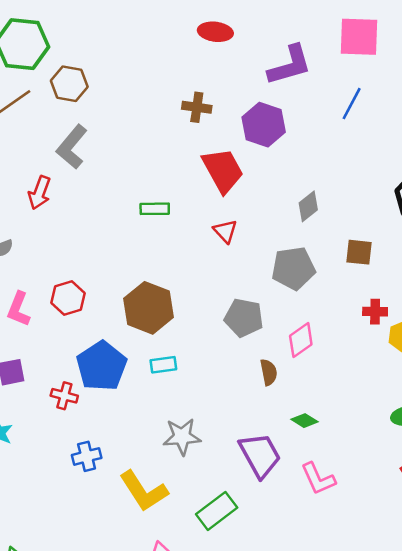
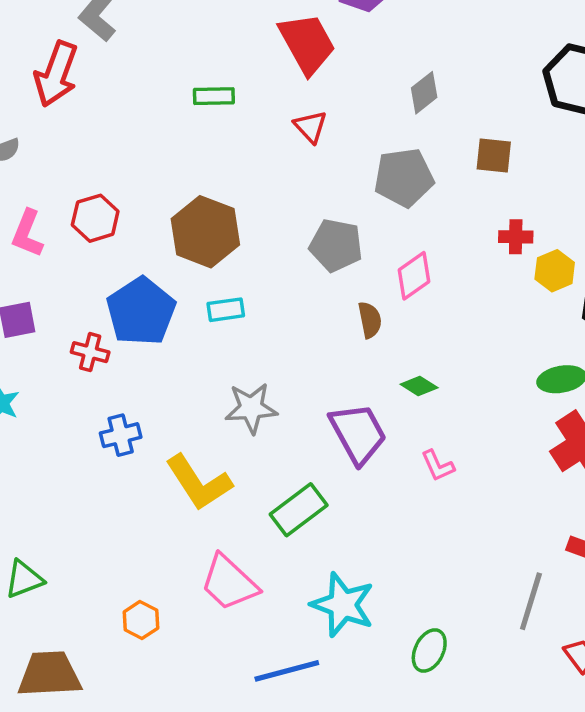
red arrow: (40, 193) -> (56, 74), size x1.4
pink L-shape: (318, 479) -> (438, 466), size x0.7

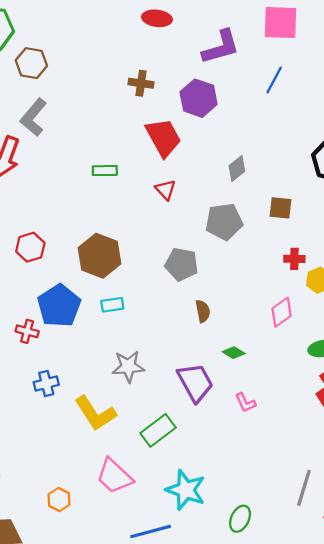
pink diamond: (414, 276) -> (282, 312), moved

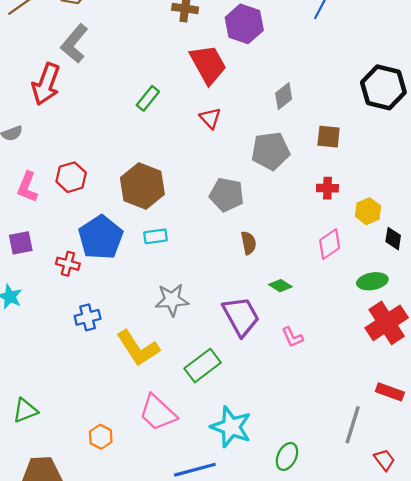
green rectangle: (105, 171) -> (148, 98), turned -50
red cross: (294, 259) -> (327, 188), moved

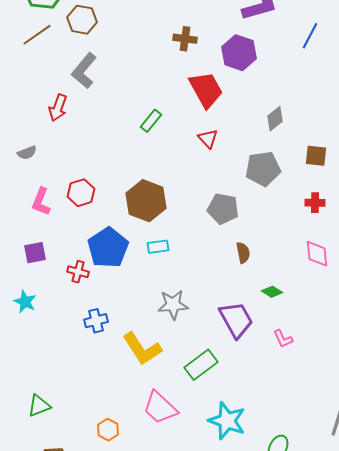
red arrow: (46, 84) -> (58, 108), size x0.7
pink diamond: (330, 244) -> (317, 254), turned -60

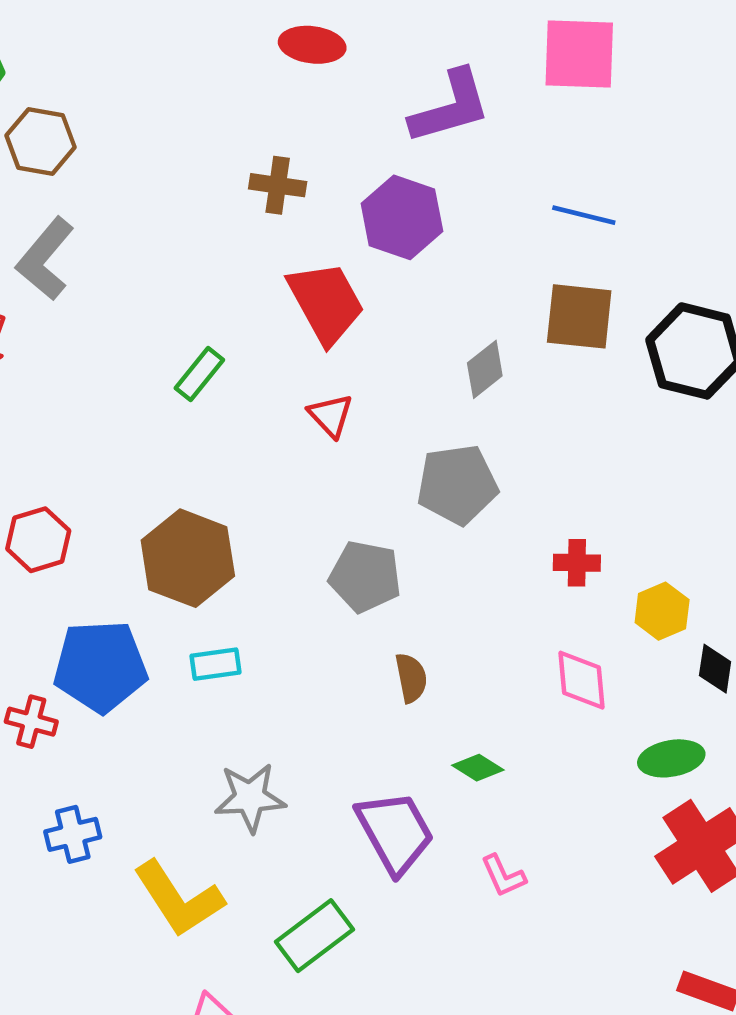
blue line: (310, 36) -> (584, 215), moved, turned 76
brown square: (316, 156) -> (579, 316), moved, size x1.4
blue pentagon: (108, 248) -> (100, 666), turned 30

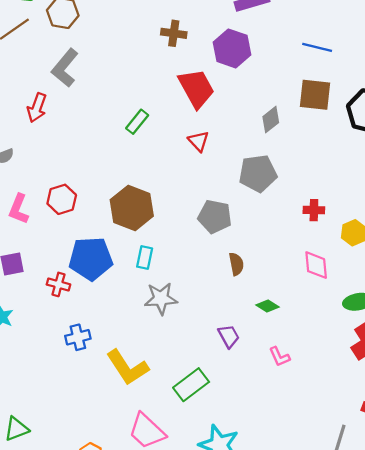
cyan rectangle: (215, 664) -> (145, 258), turned -70
gray star: (250, 798) -> (161, 298), moved
purple trapezoid: (395, 832) -> (229, 336), size x0.6

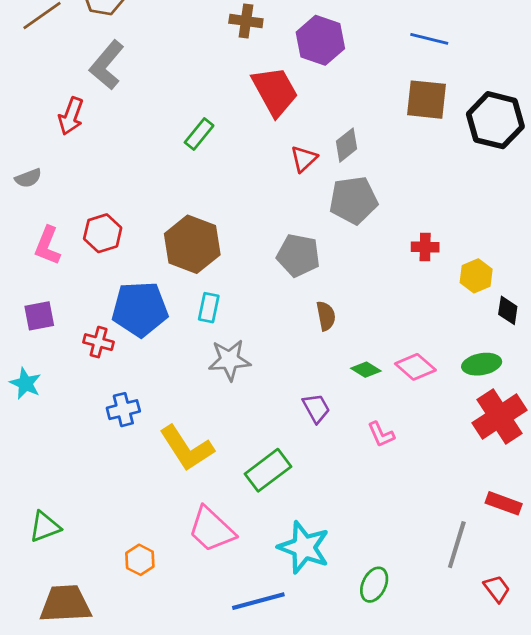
gray diamond: (271, 120) -> (347, 145), moved
red triangle: (199, 141) -> (304, 159), moved, turned 30
pink diamond: (316, 265) -> (415, 367), moved, turned -44

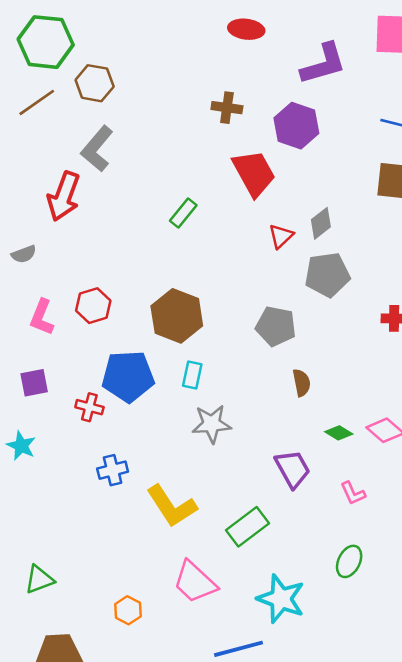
red arrow: (71, 116) -> (64, 196), size x1.4
purple trapezoid: (316, 408) -> (293, 469), size x1.4
green ellipse: (374, 585) -> (349, 561), moved

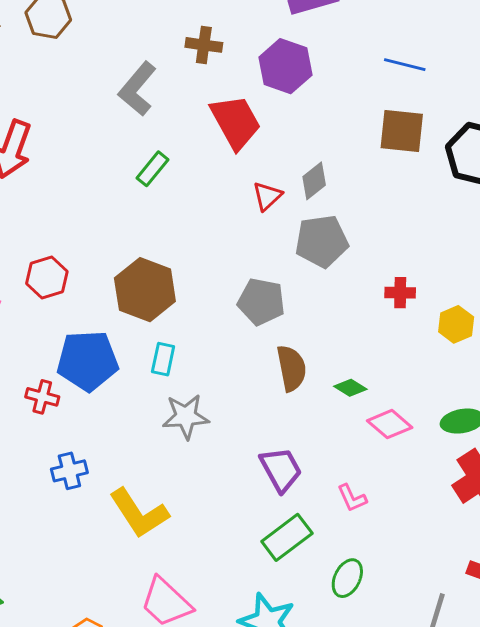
gray L-shape: (97, 149) -> (137, 89), moved
brown semicircle: (302, 383) -> (291, 368), size x1.4
green diamond: (339, 433) -> (350, 388), moved
green rectangle: (248, 527) -> (287, 537), moved

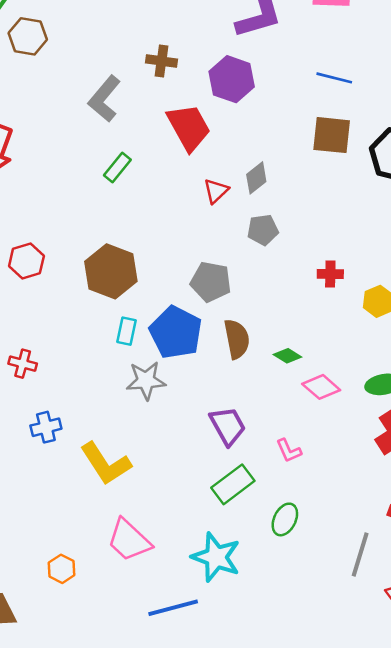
gray pentagon: (322, 241) -> (263, 230), size x0.7
blue pentagon: (88, 361) -> (176, 332), moved, turned 30

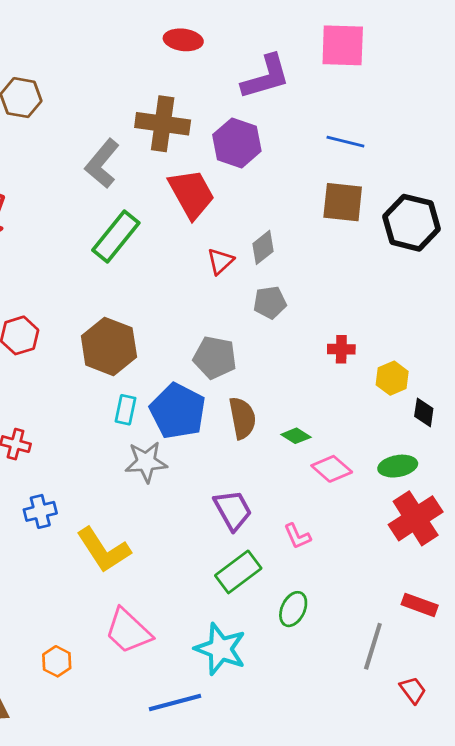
brown cross: (162, 61) -> (163, 124), size x1.6
green rectangle: (117, 168) -> (116, 236), size x1.6

